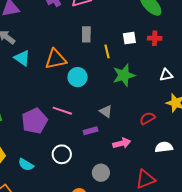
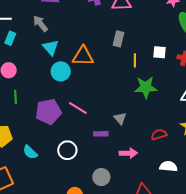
cyan circle: (78, 77) -> (61, 71), moved

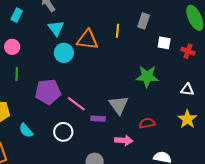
gray rectangle: (118, 39) -> (144, 21), moved
yellow line: (135, 60) -> (117, 31), moved
pink line: (78, 108) -> (76, 104), moved
gray triangle: (120, 118) -> (119, 105), size x1.5
red semicircle: (159, 135) -> (147, 123), moved

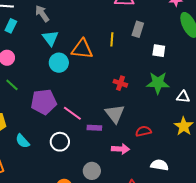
red cross: (188, 51) -> (120, 83), moved
green line: (17, 74) -> (12, 85), turned -48
green star: (147, 76) -> (158, 83), moved

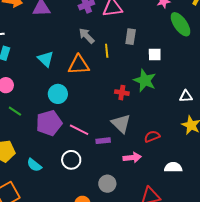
gray arrow: (42, 14) -> (87, 36), moved
cyan circle: (59, 63) -> (58, 94), moved
green star: (158, 83) -> (145, 80), moved, turned 30

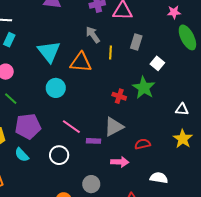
white square: (155, 54) -> (157, 63), turned 32
cyan triangle: (46, 59) -> (49, 52), size x1.4
purple pentagon: (49, 123) -> (28, 126), moved
gray triangle: (121, 124) -> (114, 127), turned 40

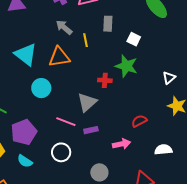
white triangle: (182, 109) -> (169, 78), turned -32
gray triangle: (114, 127) -> (87, 102), moved

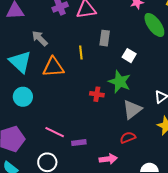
gray arrow: (64, 27) -> (40, 38), moved
cyan circle: (41, 88) -> (23, 97), moved
gray triangle: (87, 102) -> (132, 109), moved

